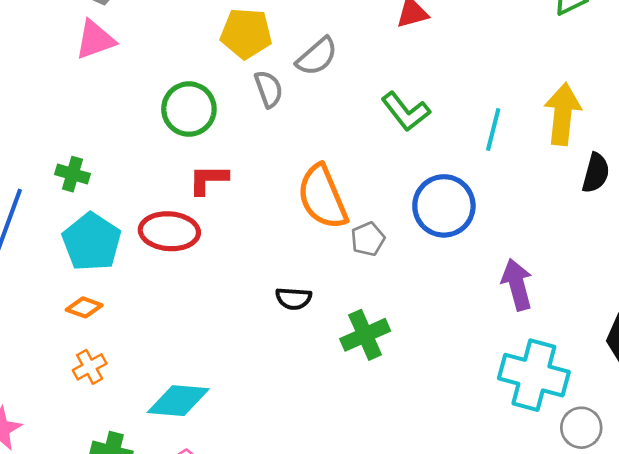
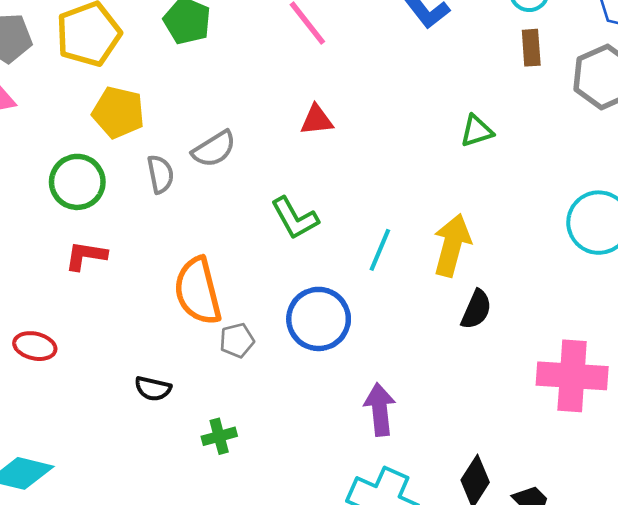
yellow pentagon: (246, 33) -> (118, 112), moved
red ellipse: (169, 231) -> (35, 346), moved, size x0.7
green cross: (365, 335) -> (219, 436), size x0.7

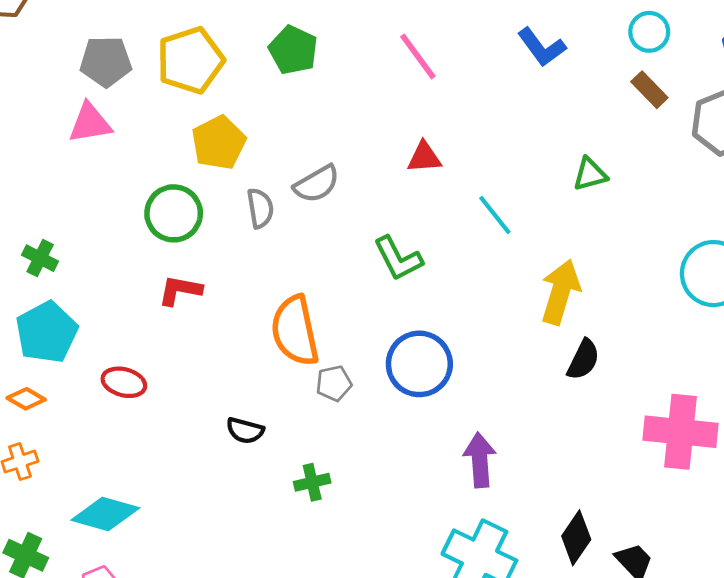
brown rectangle: (531, 48) -> (649, 90), turned -42
yellow pentagon: (118, 112) -> (219, 143), turned 30
cyan line: (380, 250) -> (495, 215), moved, turned -63

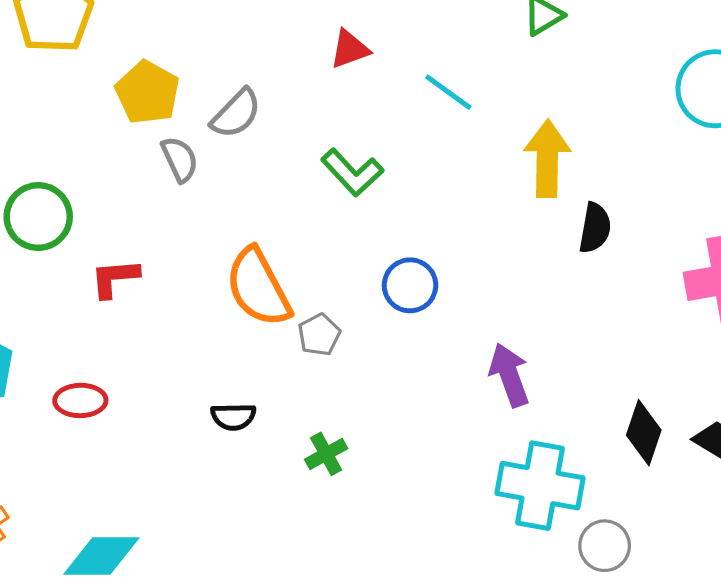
yellow pentagon: (219, 143) -> (147, 92), moved
green circle: (174, 213) -> (38, 217), moved
blue circle: (419, 364) -> (410, 285), size x0.7

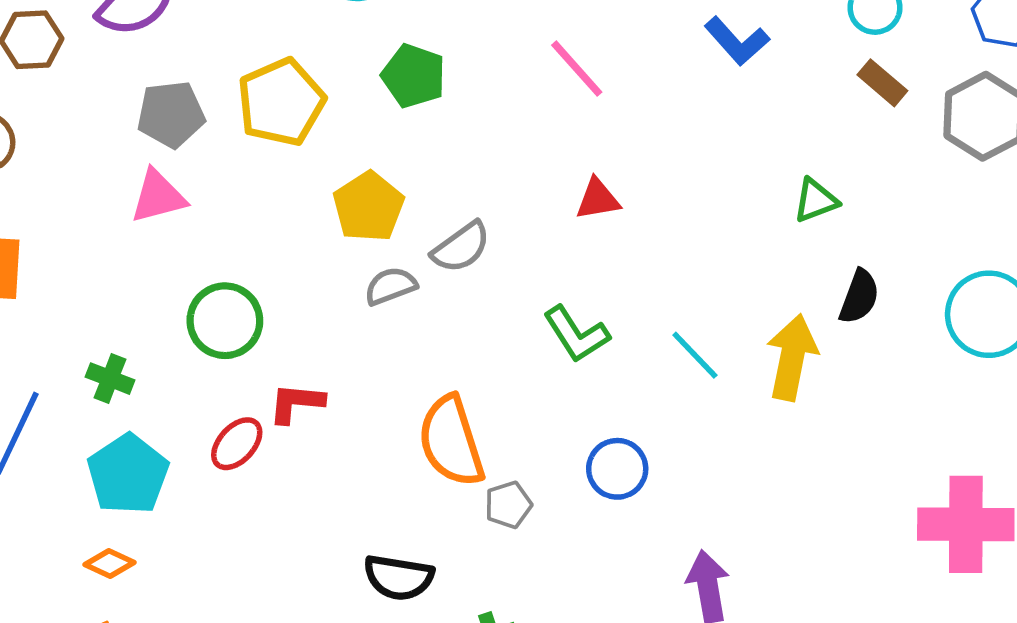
cyan line: (448, 92) -> (695, 355), moved
gray semicircle: (180, 159) -> (391, 286), turned -96
black semicircle: (595, 228) -> (859, 297), moved
red ellipse: (80, 400) -> (237, 444), moved, turned -57
black semicircle: (233, 417) -> (399, 577), size x1.4

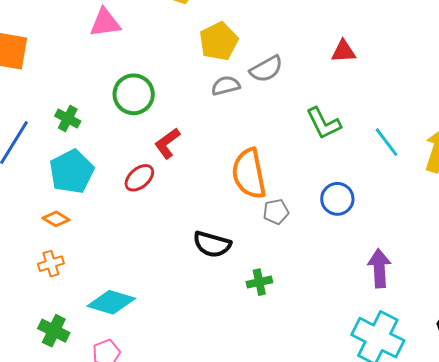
red L-shape: (296, 403) -> (167, 143), turned -48
red ellipse: (237, 444) -> (139, 178), moved

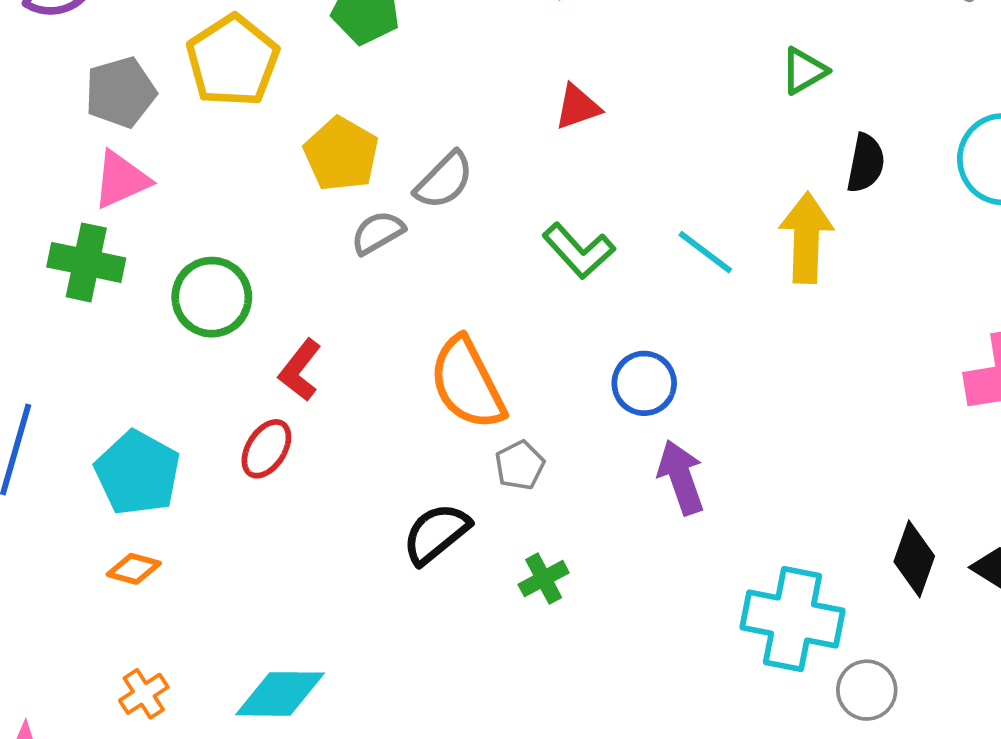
green cross: (68, 119) -> (86, 262), moved, size x1.5
gray pentagon: (276, 212) -> (520, 465), moved
black semicircle: (212, 244) -> (436, 534), turned 141
orange cross: (51, 264) -> (144, 694), moved
purple arrow: (379, 268) -> (681, 477), moved

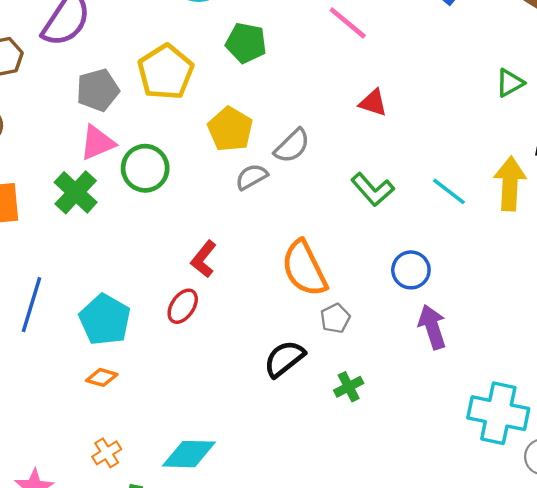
red triangle: (578, 107) -> (373, 103), turned 36
green cross: (86, 262) -> (76, 192), turned 30
green circle: (212, 297) -> (145, 168), moved

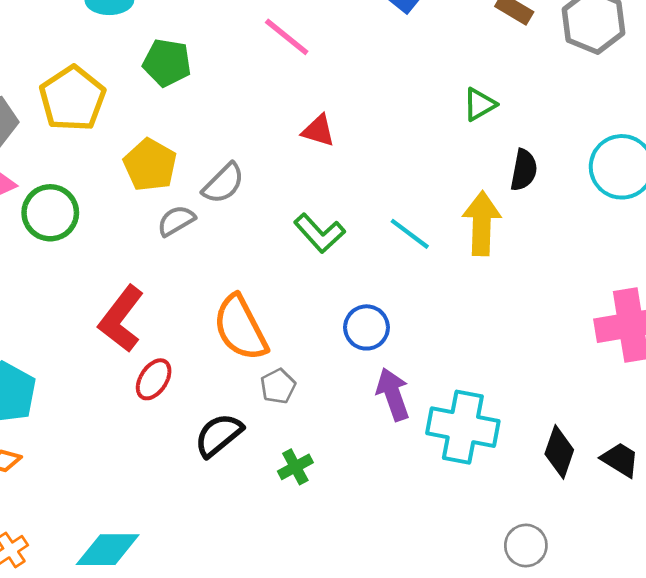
red L-shape: (204, 259) -> (121, 319), size x1.5
red ellipse: (183, 306) -> (154, 379), moved
cyan cross: (498, 413) -> (463, 427), moved

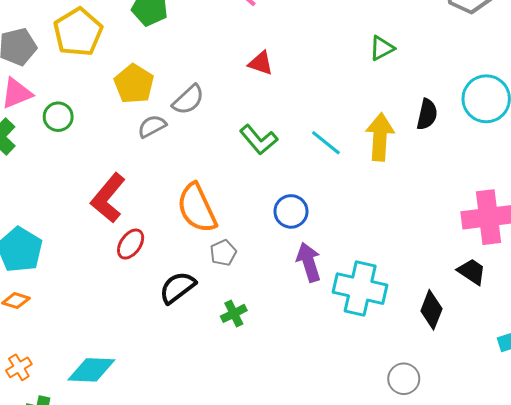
black semicircle: (524, 170) -> (427, 114), moved
green circle: (50, 213) -> (58, 117), size x0.7
black trapezoid: (620, 460) -> (472, 272), moved

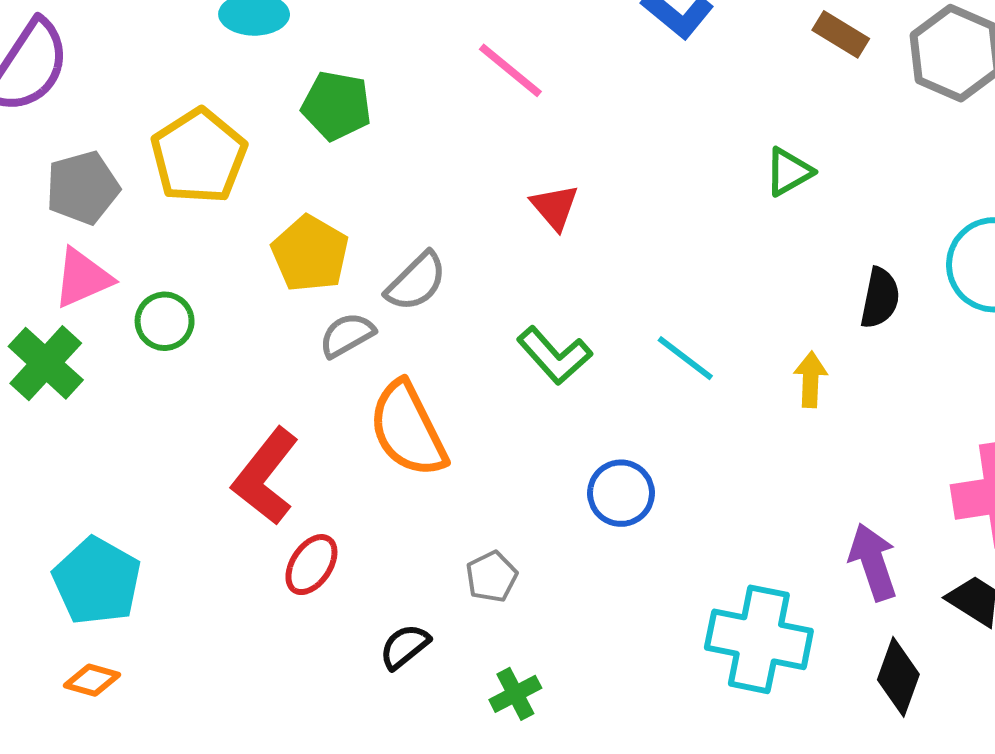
red triangle: (261, 63) -> (555, 207), turned 32
yellow arrow: (380, 137) -> (811, 380), moved, size x0.6
orange semicircle: (197, 208) -> (408, 429), moved
purple arrow: (309, 262) -> (873, 562), moved
black semicircle: (177, 287) -> (405, 646), size x0.7

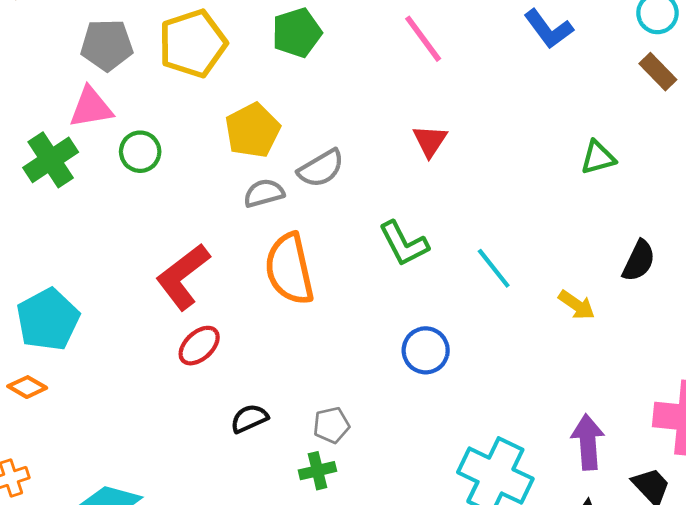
green pentagon: (336, 106) -> (297, 33), turned 30
yellow arrow: (811, 380) -> (577, 305), turned 108
gray pentagon: (492, 577) -> (331, 425), moved

